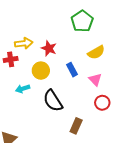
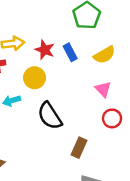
blue rectangle: (72, 70) -> (70, 52), moved

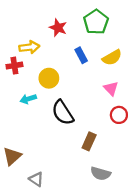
red star: (45, 50) -> (58, 28), moved

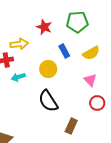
green pentagon: (96, 22) -> (77, 22), turned 30
yellow circle: (49, 78) -> (48, 69), moved
cyan arrow: (28, 99) -> (18, 77), moved

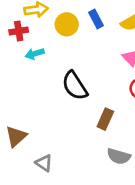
yellow circle: (48, 69) -> (67, 24), moved

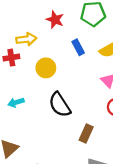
yellow circle: (67, 24) -> (46, 68), moved
cyan arrow: (35, 54) -> (16, 102), moved

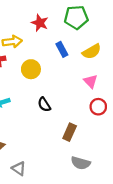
black semicircle: (60, 105) -> (44, 105), size x0.6

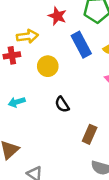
blue rectangle: (62, 49) -> (81, 45), size x1.5

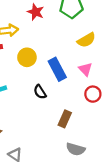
blue rectangle: (81, 45) -> (57, 69), moved

